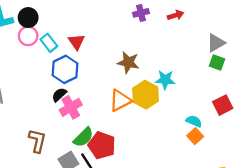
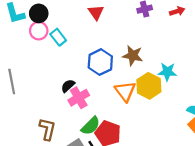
red triangle: (76, 42) -> (96, 12), moved
blue hexagon: (65, 69) -> (100, 62), moved
orange triangle: (120, 100) -> (125, 91), turned -40

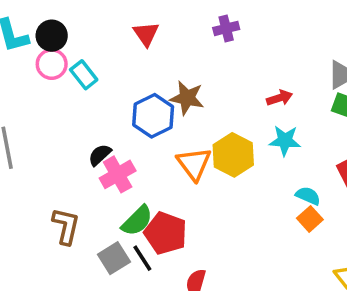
red arrow: (177, 11) -> (280, 98), moved
brown star: (133, 56) -> (187, 98), moved
cyan star: (167, 72) -> (285, 141), moved

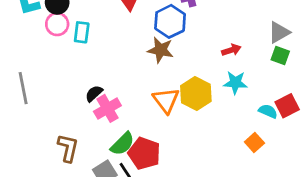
cyan rectangle: (84, 75) -> (82, 32), turned 45
blue hexagon: (153, 116) -> (170, 21), moved
cyan semicircle: (308, 196) -> (268, 111), moved

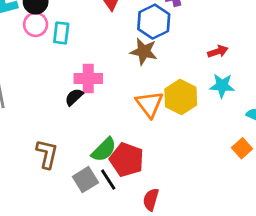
pink cross: (107, 108) -> (88, 79), moved, turned 30

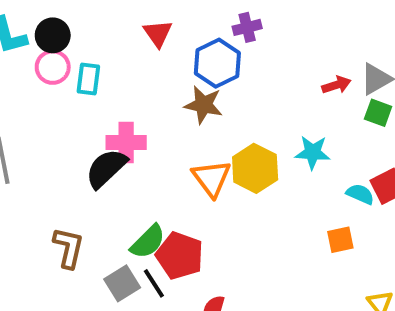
red arrow: (218, 51) -> (336, 85), moved
black semicircle: (74, 97) -> (106, 168), size x1.6
orange square: (242, 148) -> (340, 240), turned 30

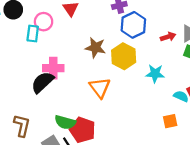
blue hexagon: (217, 63) -> (133, 25), moved
pink circle: (53, 67) -> (44, 22), moved
yellow hexagon: (255, 168) -> (124, 56), moved
green semicircle: (148, 242) -> (65, 122), turned 60

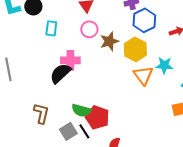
pink circle: (44, 22) -> (89, 29), moved
brown star: (95, 48) -> (109, 41), turned -30
orange triangle: (100, 88) -> (143, 75), moved

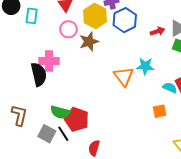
cyan rectangle: (51, 28) -> (32, 16), moved
yellow hexagon: (135, 49) -> (95, 16), moved
black semicircle: (60, 73) -> (39, 74), turned 120
gray square: (68, 131) -> (47, 134), turned -30

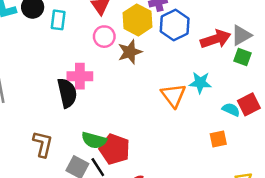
red arrow: (158, 31) -> (216, 39), size x1.6

